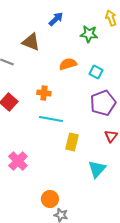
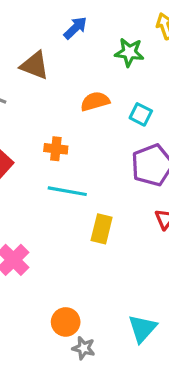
cyan triangle: (97, 169) -> (142, 328), moved

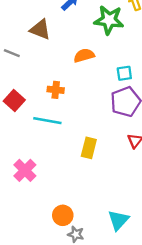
green star: (129, 52) -> (109, 20), size x1.4
cyan square: (141, 114) -> (124, 73), moved, turned -35
cyan line: (67, 191) -> (47, 121), moved

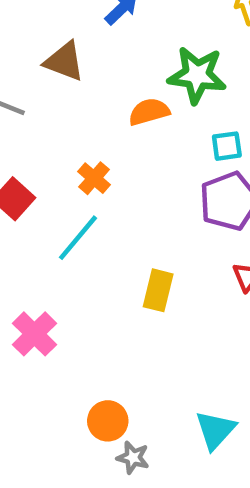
green star: (109, 20) -> (197, 75), moved
orange cross: (56, 90) -> (94, 178), turned 35
cyan line: (47, 121) -> (78, 238), turned -60

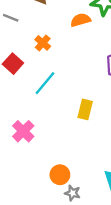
orange cross: (94, 178) -> (43, 43), moved

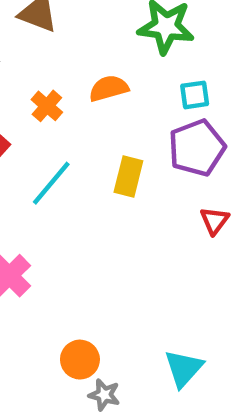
orange semicircle: (81, 20) -> (109, 88), moved
yellow rectangle: (85, 109) -> (128, 177), moved

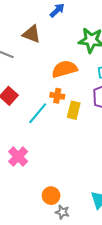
orange semicircle: (109, 88) -> (64, 69), size x1.4
orange cross: (47, 106) -> (57, 96), moved, turned -32

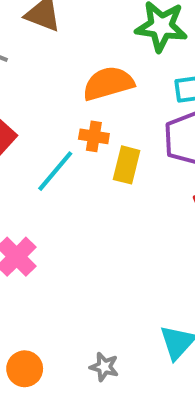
orange circle: (51, 196) -> (25, 369), moved

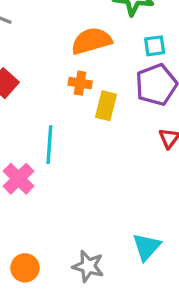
cyan line: (55, 171) -> (49, 145), moved, turned -36
gray star: (104, 367) -> (88, 266), size x1.4

